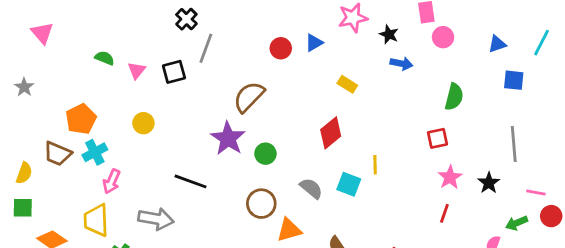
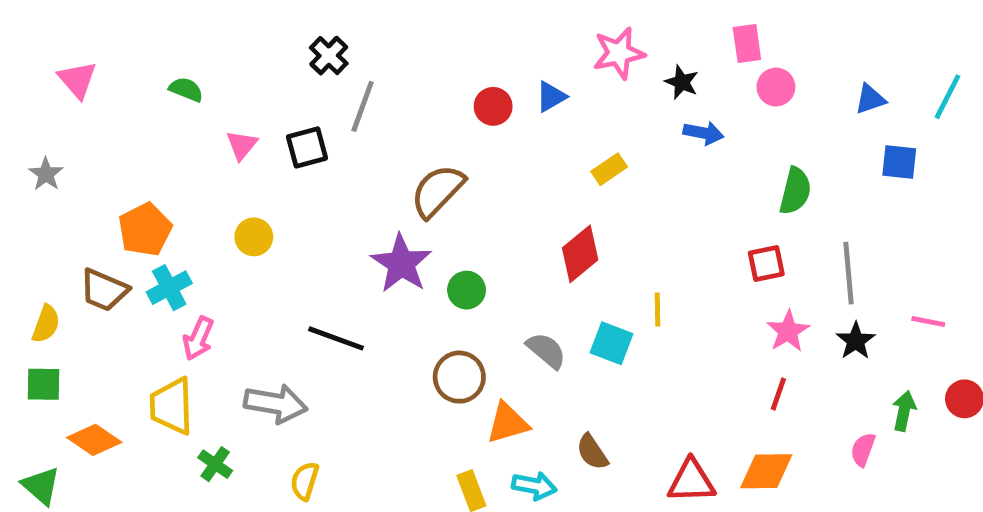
green semicircle: (105, 58) -> (186, 89), moved
yellow rectangle: (347, 84) -> (609, 169), turned -66
gray line: (514, 144) -> (848, 273), moved
pink line: (536, 193) -> (928, 321), moved
green arrow: (517, 223) -> (904, 411), turned 125

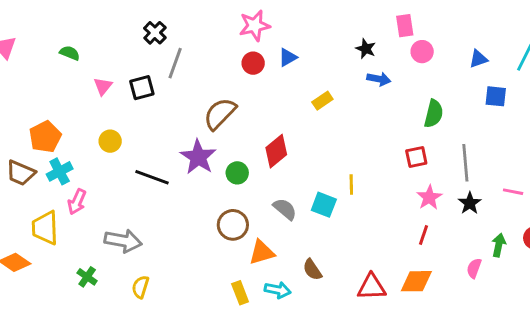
pink star: (619, 53) -> (255, 26), moved
red diamond: (580, 254) -> (276, 151), moved
black line: (336, 338) -> (152, 177), moved
yellow trapezoid: (172, 406) -> (45, 228), moved

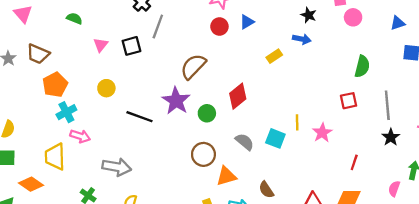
blue arrow: (379, 79) -> (302, 39), moved
brown trapezoid: (21, 173) -> (38, 54), moved
pink star: (429, 197) -> (322, 133), moved
pink arrow: (77, 202) -> (80, 136), turned -96

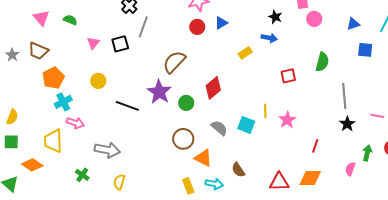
pink triangle: (23, 14) -> (41, 18), moved
red square: (348, 101) -> (288, 76), moved
orange triangle: (226, 176) -> (203, 158), turned 42

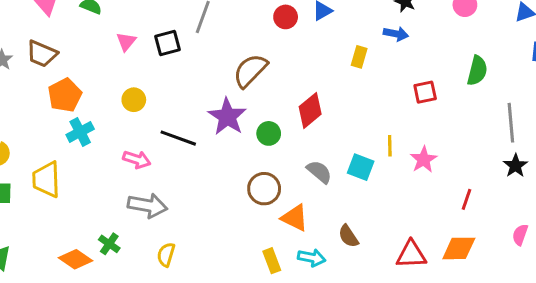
yellow rectangle: (245, 53) -> (359, 57), turned -40
pink arrow: (75, 123) -> (137, 160), moved
yellow trapezoid: (53, 141) -> (46, 179), moved
orange diamond: (32, 165) -> (76, 259), moved

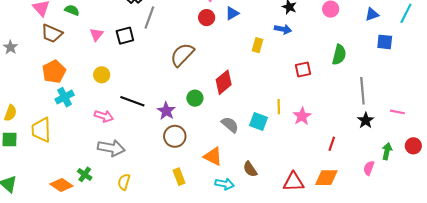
brown trapezoid: (42, 54) -> (52, 33), moved
purple star: (227, 117) -> (166, 111), moved, size x0.7
brown circle: (264, 189) -> (175, 136), moved
yellow rectangle: (272, 261) -> (179, 177), moved

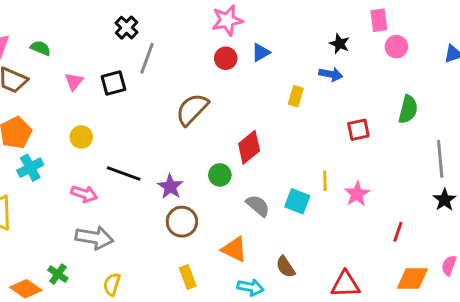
green circle: (195, 98) -> (220, 175), moved
orange diamond: (326, 178) -> (412, 279), moved

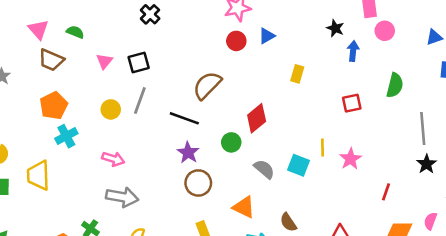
gray line: (147, 58) -> (140, 101), moved
blue arrow: (331, 74) -> (353, 51), moved, turned -96
black line: (124, 173) -> (184, 118), moved

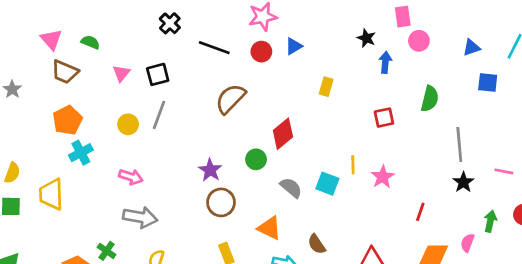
black line: (184, 118) -> (214, 48), moved

